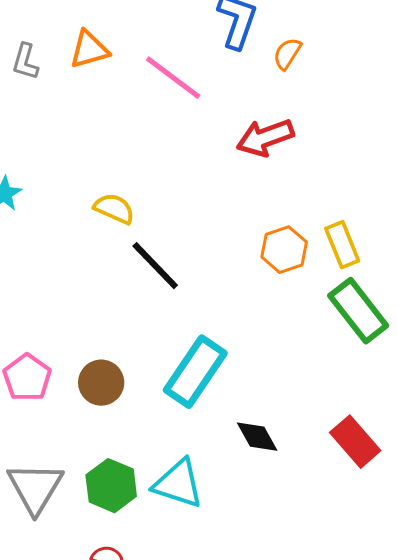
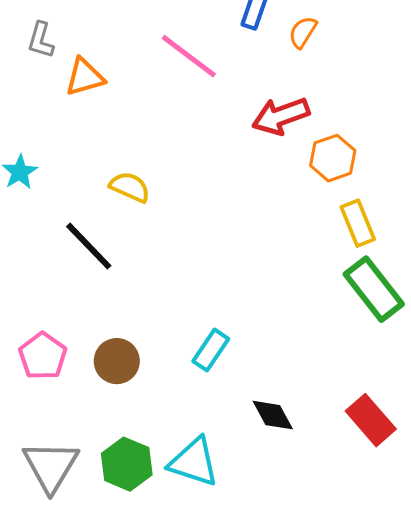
orange triangle: (89, 50) -> (85, 77), moved
orange hexagon: (284, 250) -> (333, 158), moved
black line: (155, 266) -> (89, 246), moved
cyan rectangle: (195, 372) -> (211, 350), size x0.6

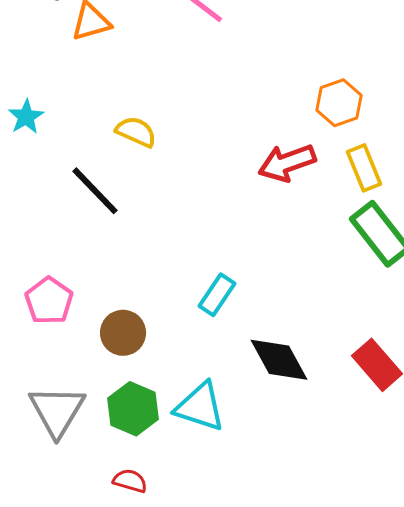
red arrow: (281, 116) -> (287, 163), moved
brown circle: (117, 361) -> (123, 333), moved
black diamond: (273, 415) -> (279, 360), size x1.4

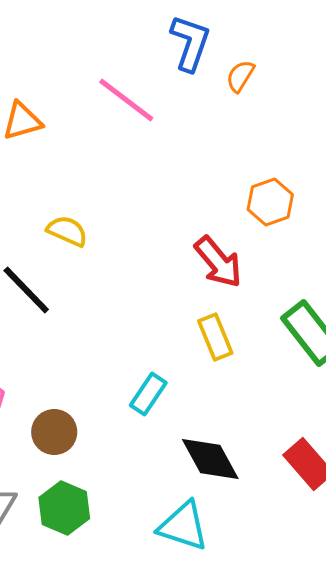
red arrow: (287, 163) -> (218, 262), turned -110
yellow rectangle: (364, 168) -> (215, 337), moved
cyan triangle: (200, 407) -> (183, 526), moved

